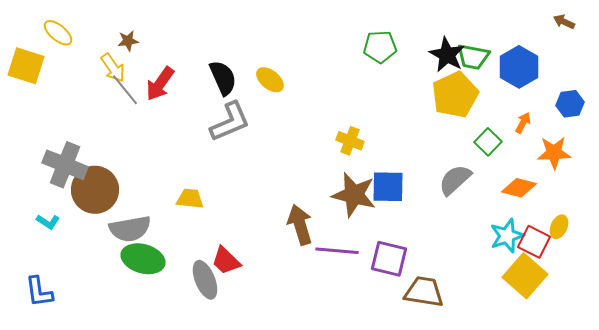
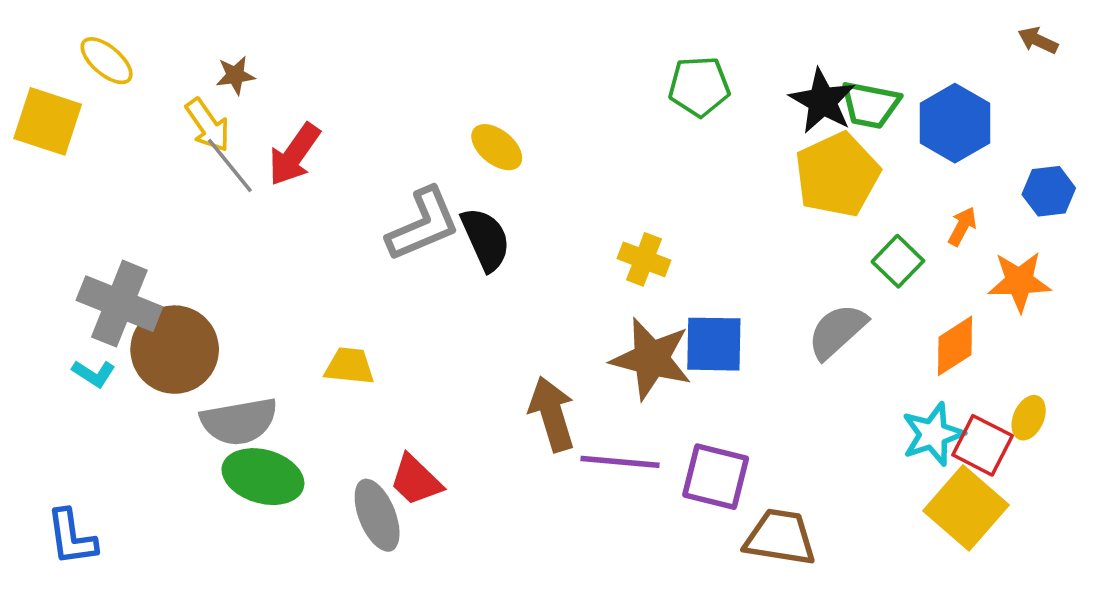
black semicircle: (223, 78) -> (486, 239), moved
orange diamond: (519, 188) -> (955, 346), turned -48
cyan L-shape: (48, 222) -> (94, 373), moved

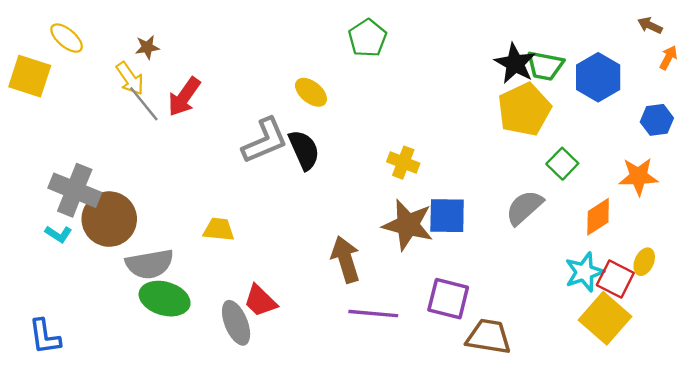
green pentagon: (699, 86) -> (367, 38), moved, turned -30
orange arrow: (962, 226) -> (668, 58), moved
purple line: (620, 462) -> (373, 314), moved

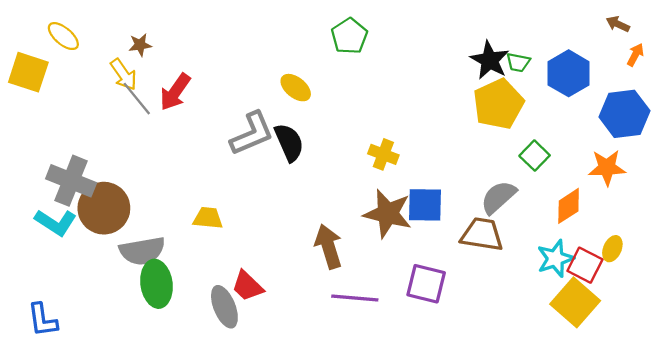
green trapezoid: (545, 66) -> (518, 62), size x0.7
blue hexagon: (657, 120) -> (624, 114), size x1.6
cyan L-shape: (59, 234) -> (56, 222), size x1.6
green ellipse: (165, 299) -> (156, 284), turned 66
brown trapezoid: (489, 337) -> (482, 234), moved

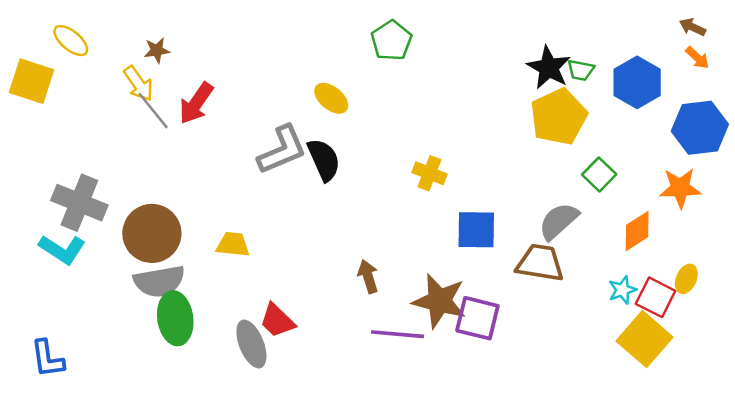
orange arrow: (635, 55) -> (697, 58), moved, turned 105
brown circle: (104, 208) -> (152, 233), moved
brown star: (388, 214) -> (439, 301), moved
brown arrow: (329, 246) -> (368, 276), size x0.7
cyan star: (555, 259) -> (622, 290), size x0.7

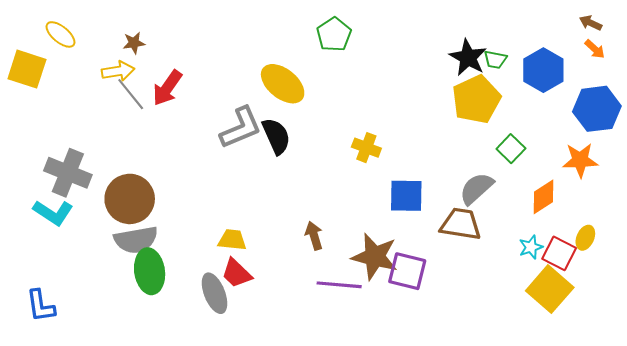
yellow arrow: (138, 84) -> (118, 71), turned -64
yellow ellipse: (331, 98) -> (283, 84), size x1.5
yellow trapezoid: (233, 244) -> (232, 240), moved

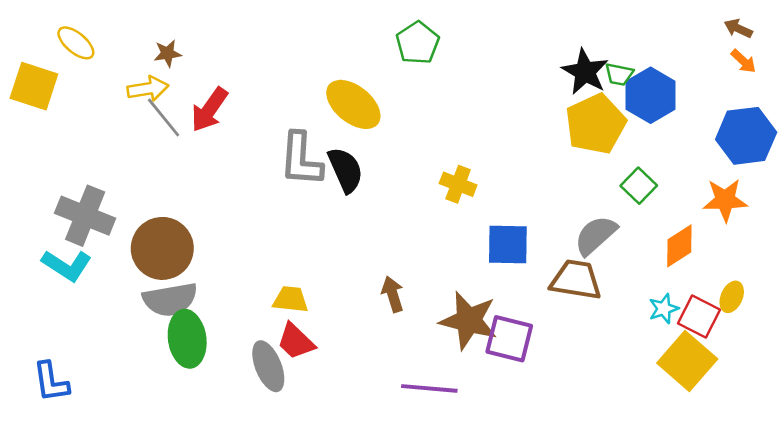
blue hexagon: (543, 70) -> (651, 95), moved
gray L-shape: (241, 128) -> (301, 159), turned 117
purple line: (339, 285) -> (429, 388), moved

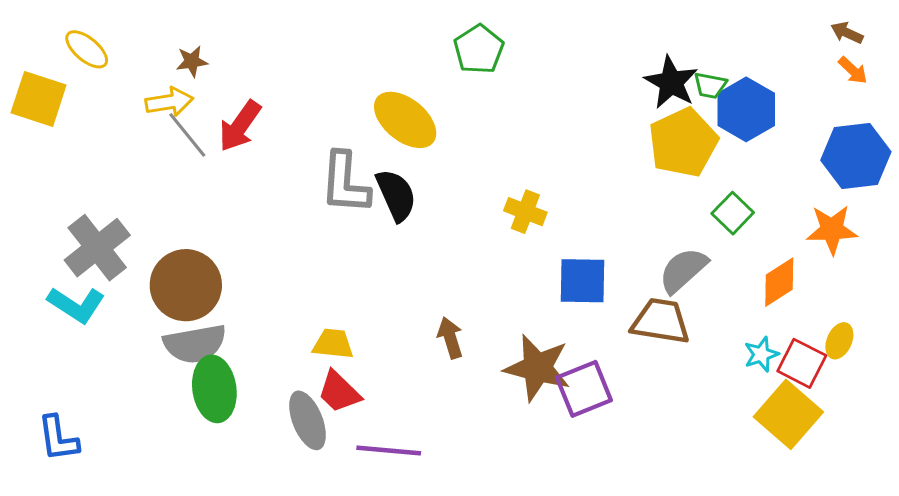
gray cross: (85, 216) -> (97, 248), turned 30
purple square: (509, 339) -> (584, 389), turned -36
purple line: (429, 388) -> (389, 450), moved

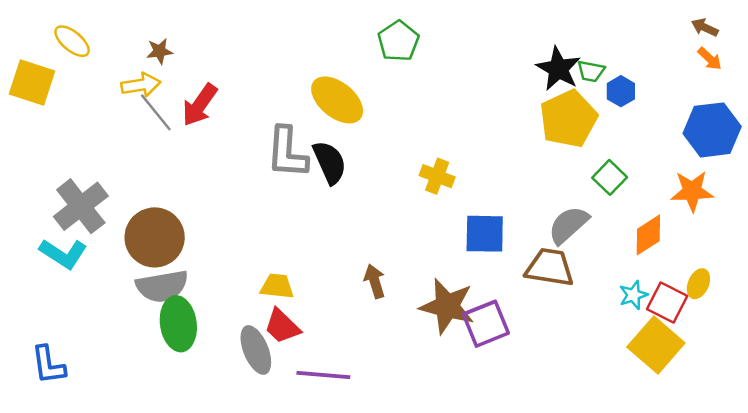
blue hexagon: (746, 109) -> (621, 91), size x0.6

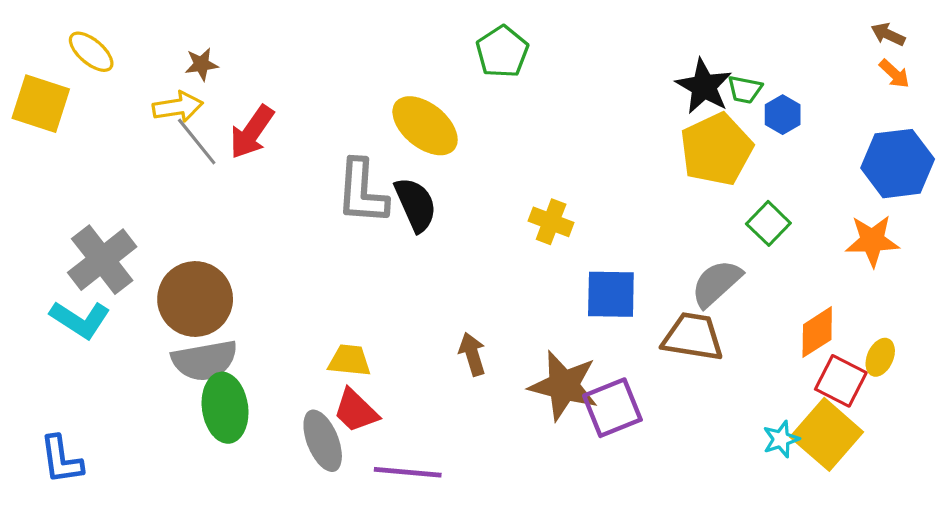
orange diamond: (648, 235) -> (817, 332), moved
cyan star: (633, 295) -> (781, 439), moved

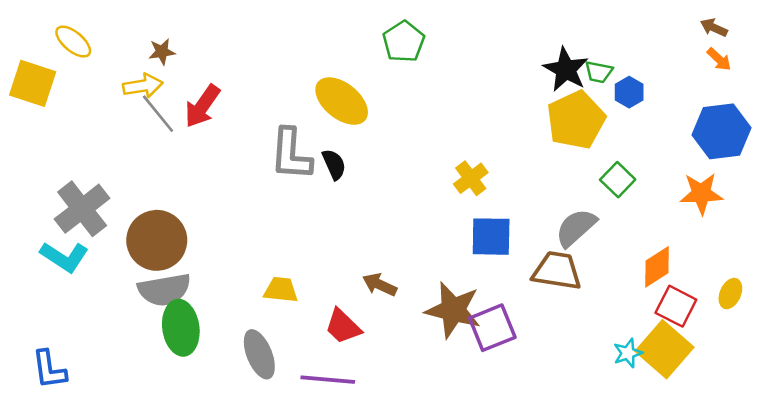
black semicircle: (416, 204) -> (334, 164), size x0.7
yellow cross: (551, 222) -> (471, 178), moved, turned 32
brown arrow: (472, 354) -> (380, 285), turned -48
yellow ellipse: (880, 357) -> (730, 294), moved
red trapezoid: (356, 411) -> (343, 326), moved

